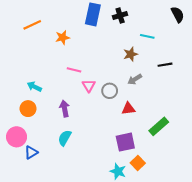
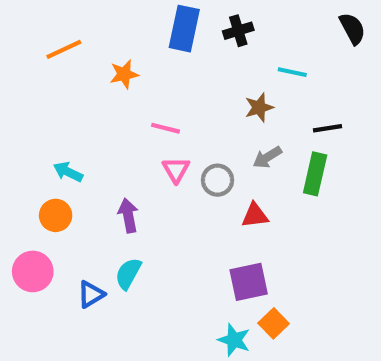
pink line: (74, 70) -> (166, 128), moved
green rectangle: (159, 126) -> (315, 174), moved, turned -36
blue triangle: (31, 153) -> (91, 294), moved

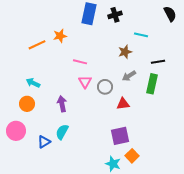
orange line: (64, 49) -> (37, 45), moved

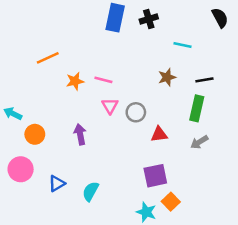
orange star: (60, 36) -> (75, 81), moved
brown star: (125, 52) -> (167, 77), moved
gray arrow: (129, 76) -> (199, 142), moved
cyan arrow: (33, 83) -> (13, 114), moved
cyan semicircle: (62, 132) -> (91, 191), moved

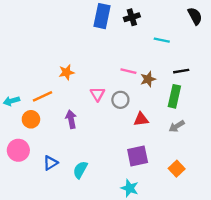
orange line: (48, 58) -> (42, 96), moved
brown star: (167, 77) -> (148, 79), moved
pink line: (103, 80) -> (128, 71), moved
cyan arrow: (13, 114) -> (11, 101), turned -42
orange square: (171, 202) -> (177, 169), moved

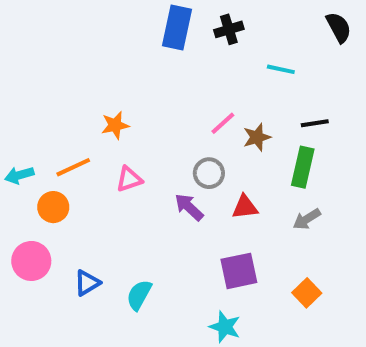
pink line: (128, 71) -> (223, 123), turned -56
pink triangle: (97, 94) -> (129, 179), moved, turned 42
purple arrow: (71, 119) -> (189, 207), moved, turned -36

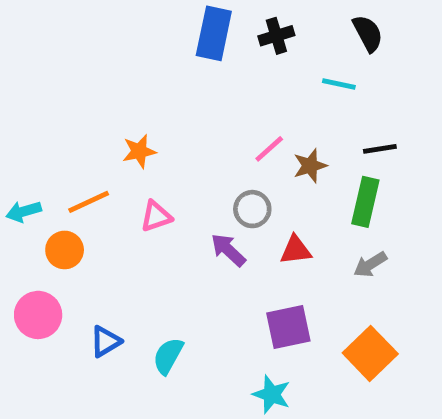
black semicircle: (339, 27) -> (368, 33), moved
orange square: (307, 293) -> (370, 353), size x1.5

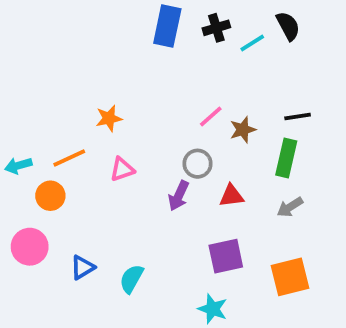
cyan line: (339, 84) -> (252, 43), moved, turned -44
purple arrow: (228, 250) -> (179, 196), turned -108
orange square: (370, 353) -> (290, 277), turned 30

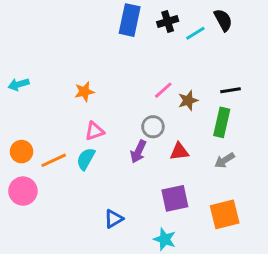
orange line: (69, 158) -> (54, 160), moved
cyan arrow: (18, 166) -> (19, 84), moved
orange circle: (50, 196) -> (21, 152), moved
blue triangle: (82, 267) -> (114, 219), moved
cyan semicircle: (131, 279) -> (86, 159), moved

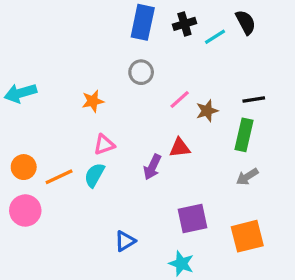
cyan arrow: (19, 84) -> (20, 93), size x1.4
gray circle: (153, 127) -> (141, 72), moved
red triangle: (179, 152) -> (180, 148), moved

